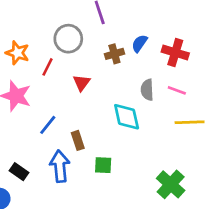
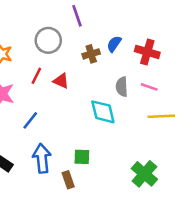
red line: (48, 67) -> (36, 76), moved
red triangle: (82, 83) -> (61, 81), turned -42
brown rectangle: (78, 140) -> (68, 180), moved

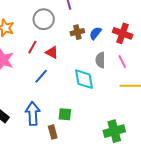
blue semicircle: (114, 44) -> (95, 33), moved
pink line: (149, 87) -> (122, 62), turned 40
blue line: (30, 120) -> (41, 76), moved
green cross: (144, 174) -> (114, 131), turned 30

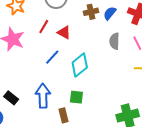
cyan diamond: (84, 79) -> (80, 65), moved, turned 60

